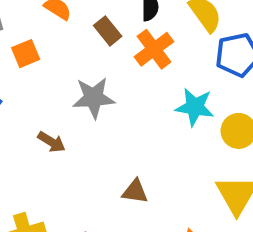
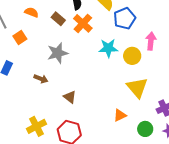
brown triangle: (135, 192) -> (70, 97), moved, turned 40

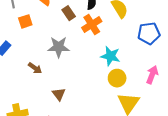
blue pentagon: (125, 18) -> (149, 33), moved
pink arrow: (151, 41) -> (152, 75), moved
yellow circle: (132, 56) -> (117, 78), moved

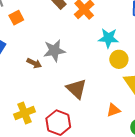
gray star: (59, 47) -> (54, 51), moved
brown triangle: (59, 94) -> (76, 89), moved, size x1.5

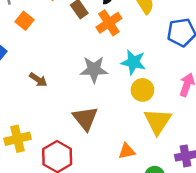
orange square: (16, 18) -> (25, 21), turned -32
gray star: (54, 51) -> (94, 69), moved

